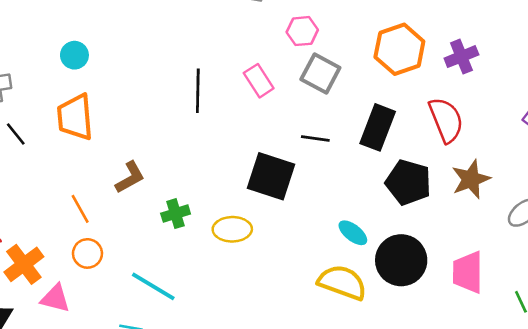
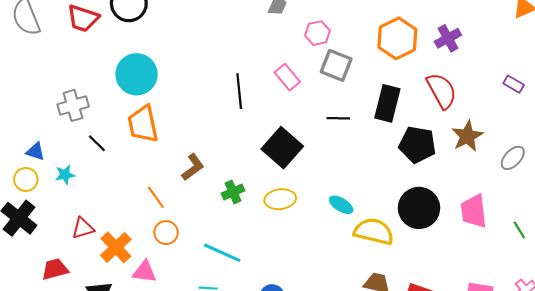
cyan circle: (74, 55) -> (137, 74), size x1.8
black square: (271, 176) -> (282, 148), moved, turned 30
cyan ellipse: (353, 233) -> (341, 205), moved

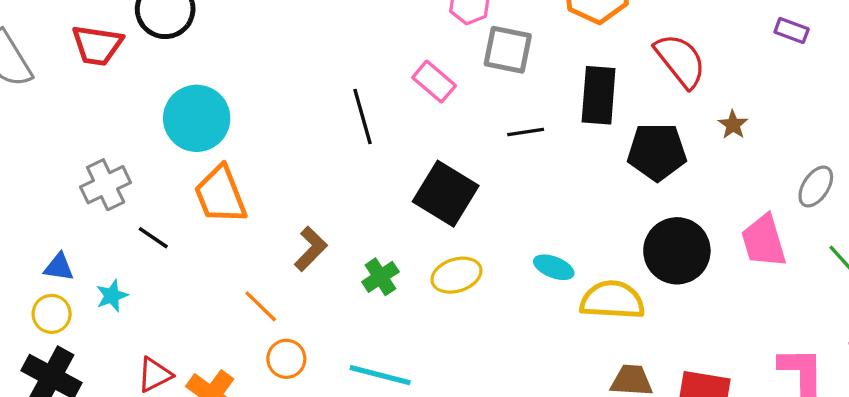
brown star: (467, 136) -> (733, 125), size x0.6
gray ellipse: (513, 158) -> (816, 187), moved

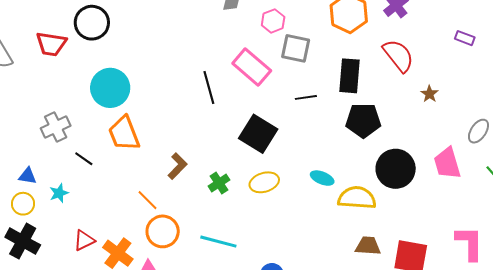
pink rectangle: (434, 82) -> (252, 67), size x1.5
black pentagon: (657, 152) -> (363, 120), moved
orange circle: (286, 359) -> (163, 231), size x1.4

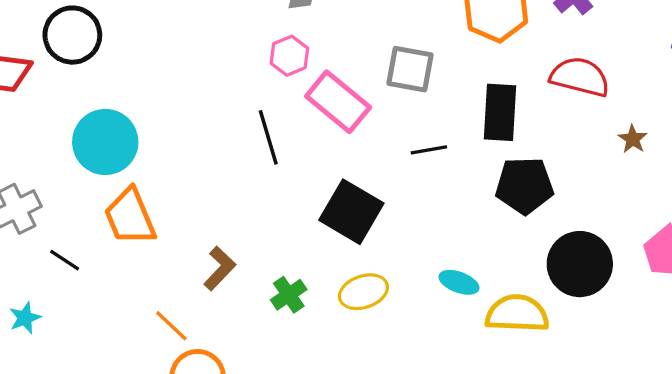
pink hexagon: (273, 21) -> (289, 56), moved
red semicircle: (398, 56) -> (580, 77), turned -36

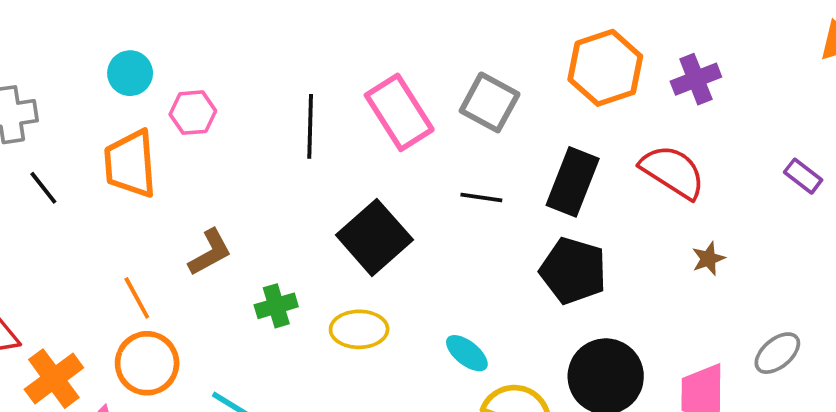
pink hexagon: (289, 56) -> (193, 113), moved
cyan circle: (105, 142) -> (130, 73), size x0.6

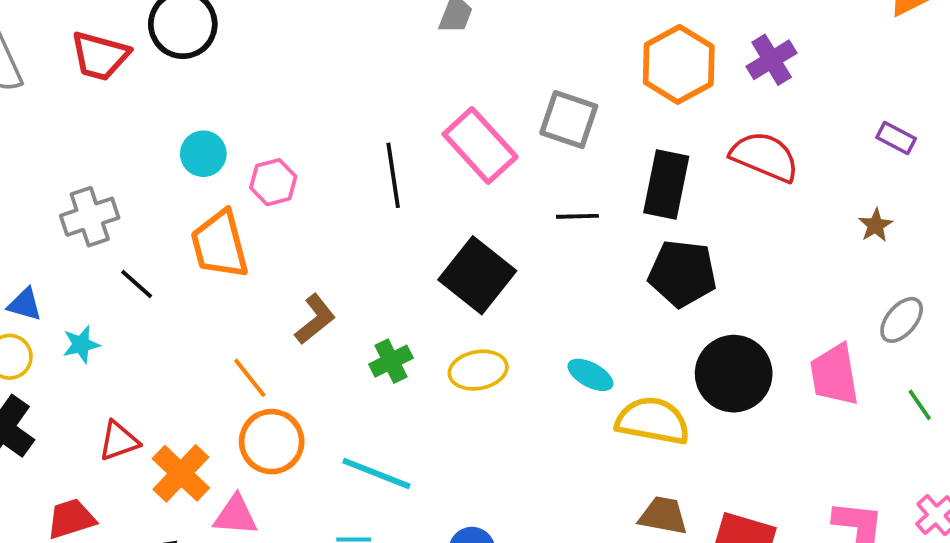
brown star: (708, 259) -> (876, 225), moved

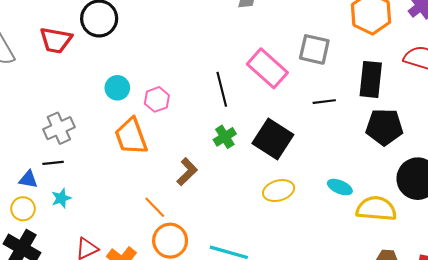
black line: (137, 284) -> (53, 163), moved, turned -42
green cross: (391, 361) -> (225, 137), moved

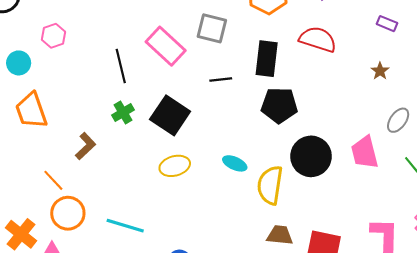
pink hexagon: (157, 99) -> (54, 36), moved
yellow semicircle: (376, 209) -> (270, 185), turned -87

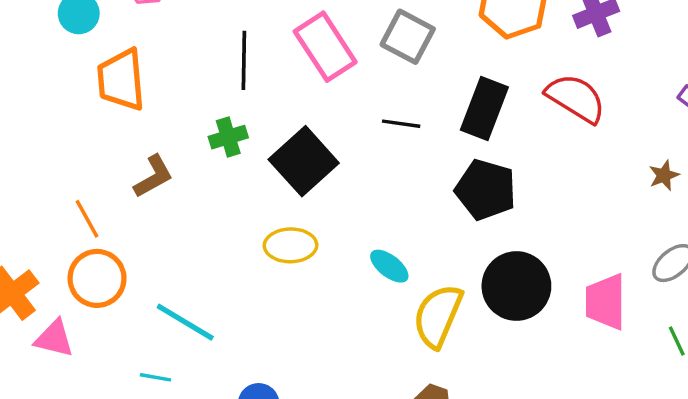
orange trapezoid: (31, 111) -> (121, 80), moved

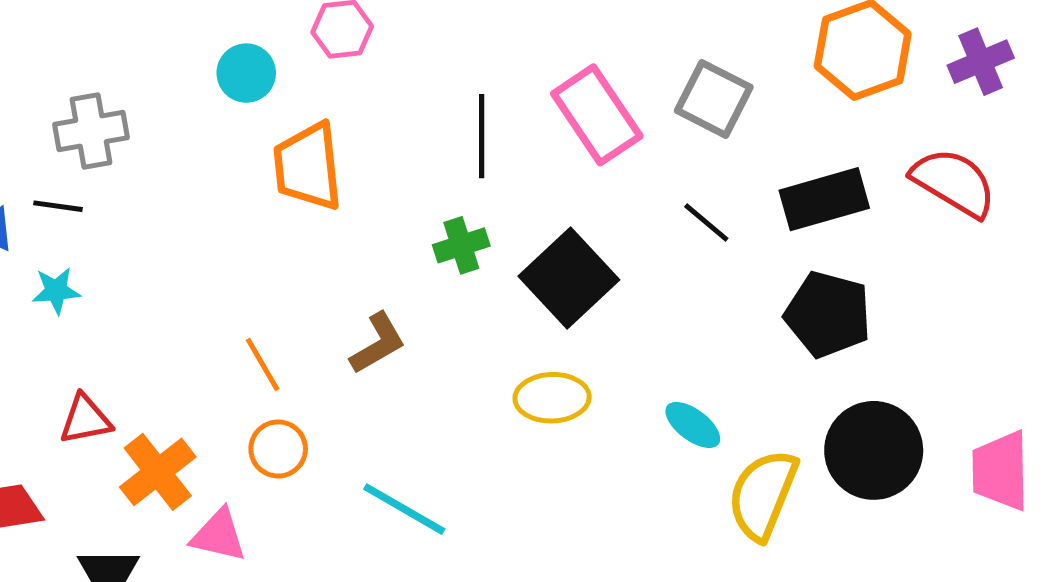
black rectangle: (484, 109) -> (824, 199), turned 54
black line: (401, 124) -> (706, 222), turned 33
brown L-shape: (153, 176) -> (378, 343), moved
orange circle: (97, 278) -> (278, 449), size x0.7

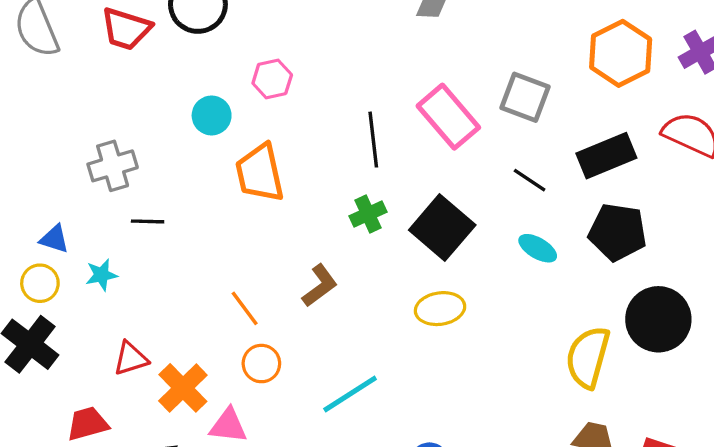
black line: (58, 206) -> (148, 221), moved
cyan ellipse: (693, 425) -> (538, 248), moved
cyan line: (404, 509) -> (350, 394), turned -56

